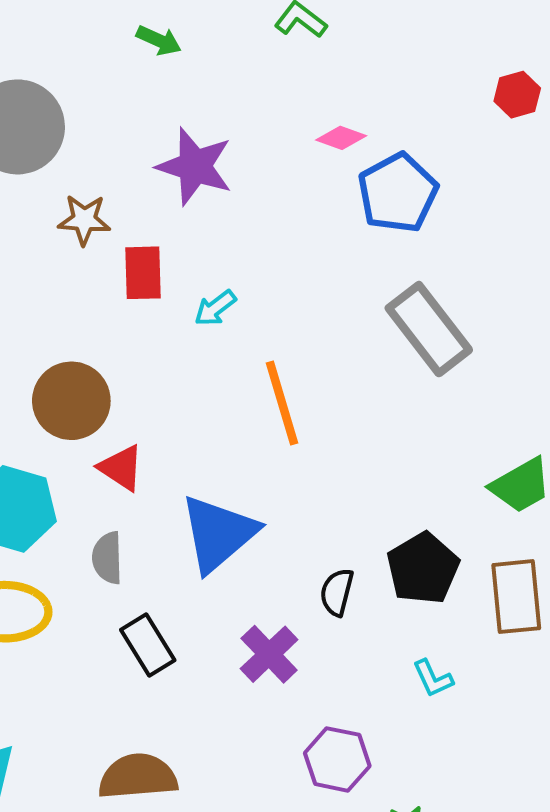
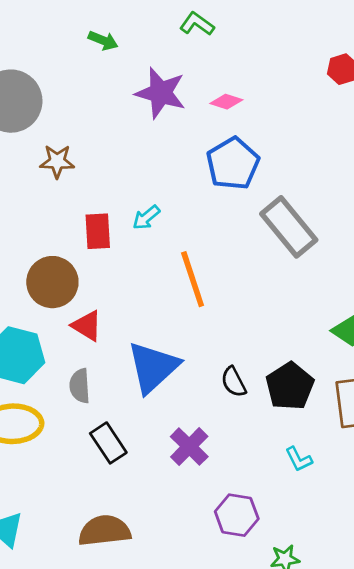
purple star: (195, 166) -> (161, 93), moved
blue pentagon: (398, 193) -> (233, 164), moved
red rectangle: (143, 273) -> (98, 231), moved
black semicircle: (337, 592) -> (234, 382), moved, turned -40

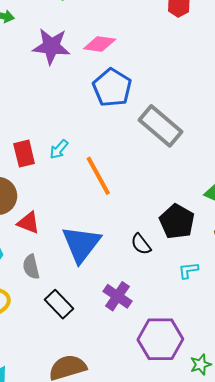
pink diamond: (226, 102) -> (100, 44), size x1.4
cyan arrow: (146, 217) -> (59, 149), moved
black pentagon: (290, 386) -> (177, 221), moved
cyan L-shape: (299, 459) -> (188, 270), moved, turned 120
purple hexagon: (237, 515) -> (160, 339), size x1.4

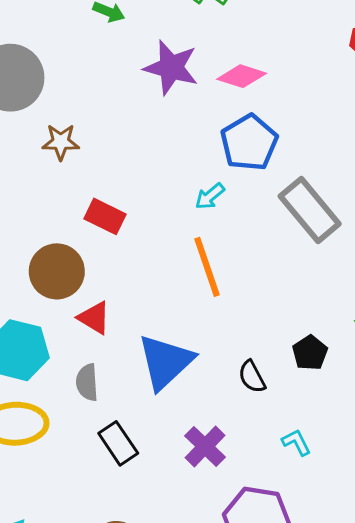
cyan arrow: (59, 149) -> (210, 196), moved
red rectangle: (24, 154) -> (105, 216), turned -60
black pentagon: (177, 221) -> (310, 353), size x0.7
cyan L-shape: (188, 270) -> (296, 442), moved, turned 60

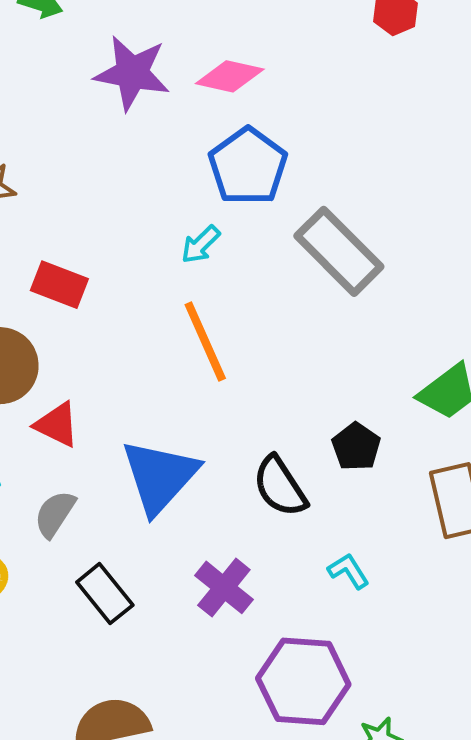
black semicircle: (252, 377) -> (280, 486), size x1.4
gray semicircle: (87, 382) -> (55, 514), turned 42

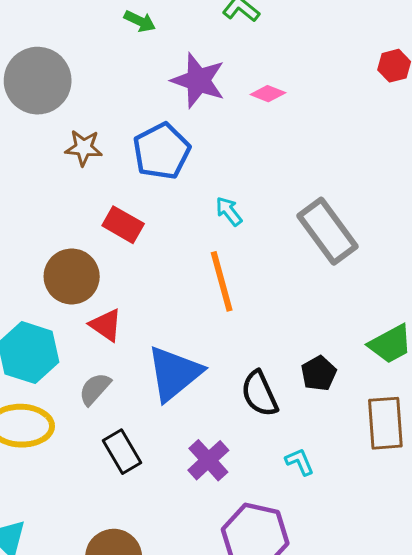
pink diamond: (230, 76) -> (268, 94), size x0.7
blue pentagon: (248, 166) -> (162, 151), moved
cyan arrow: (201, 245) -> (229, 211), turned 88

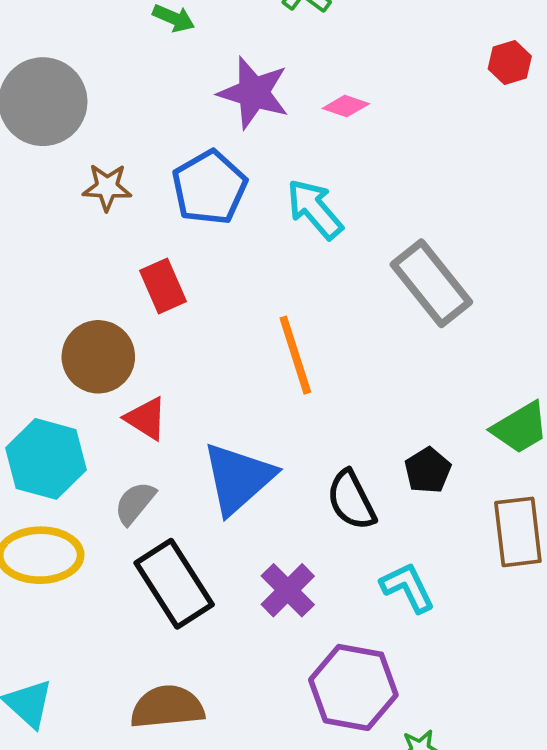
cyan arrow: (229, 211) -> (315, 209), moved, size x1.6
red rectangle: (123, 225) -> (163, 286), turned 39
black rectangle: (122, 452) -> (174, 584), size x1.5
cyan L-shape: (300, 462) -> (408, 587), size x1.4

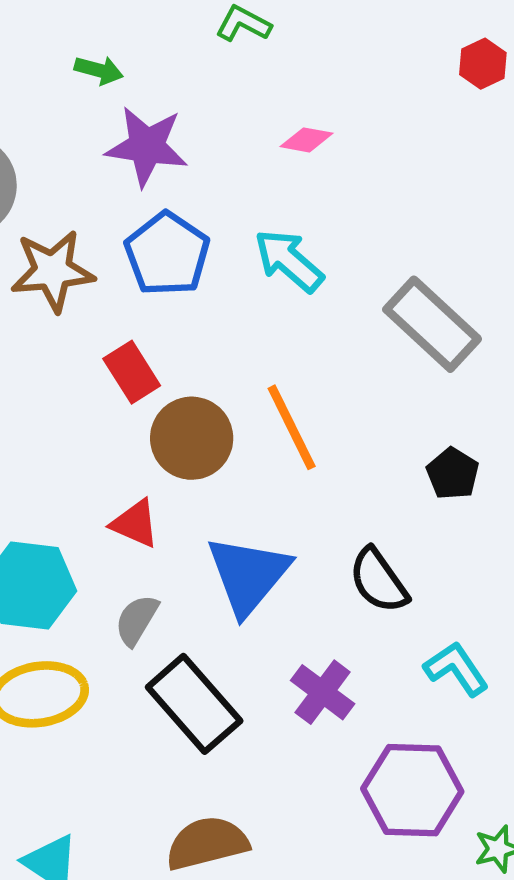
purple star: (254, 93) -> (147, 146), moved
brown star: (107, 187) -> (53, 271), size x1.5
brown circle: (98, 357) -> (192, 438), moved
black pentagon: (428, 470) -> (453, 474), moved

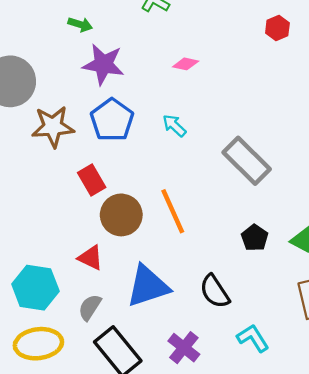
cyan arrow: (289, 261) -> (174, 126), size x0.7
blue triangle: (248, 575) -> (148, 286), turned 30

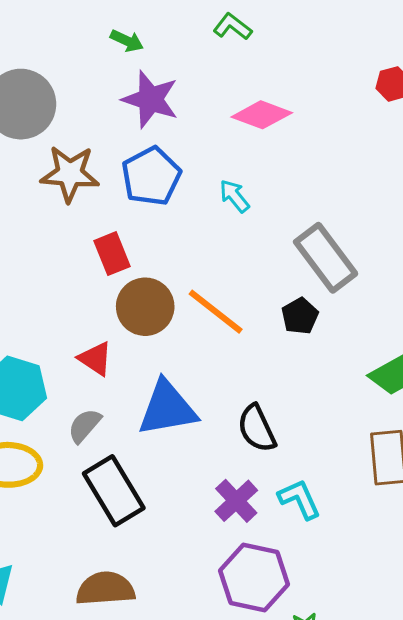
pink diamond: (186, 64) -> (262, 115), size x1.6
orange line: (173, 211) -> (216, 312), turned -36
black pentagon: (255, 238) -> (300, 316), moved
purple cross: (184, 348) -> (236, 501), moved

